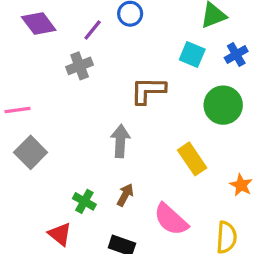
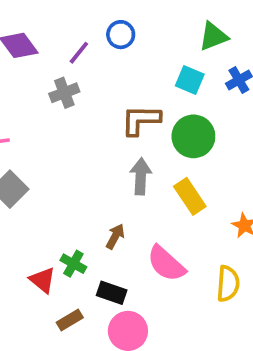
green circle: (223, 105) -> (193, 136), moved
gray arrow: (120, 141) -> (141, 176), moved
green cross: (84, 201) -> (73, 264), moved

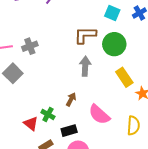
gray cross: (64, 93) -> (30, 46), moved
yellow rectangle: (190, 196) -> (124, 77), moved
black rectangle: (112, 293) -> (69, 131), turned -35

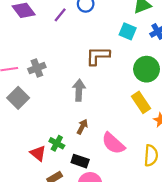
green circle: (114, 44) -> (147, 69), moved
gray arrow: (85, 66) -> (79, 90), moved
black rectangle: (69, 131) -> (80, 161), turned 35

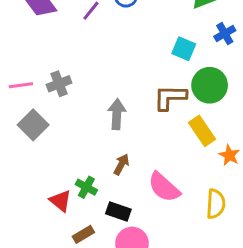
cyan square: (128, 31) -> (184, 49), moved
brown L-shape: (98, 56) -> (170, 97), moved

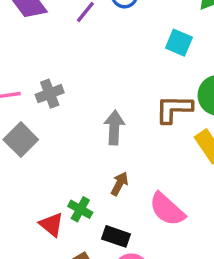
cyan square: (184, 49) -> (179, 43), moved

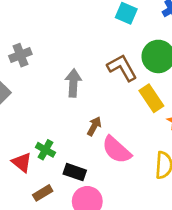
brown L-shape: (174, 109) -> (122, 68), turned 60
brown arrow: (119, 184) -> (94, 126), moved

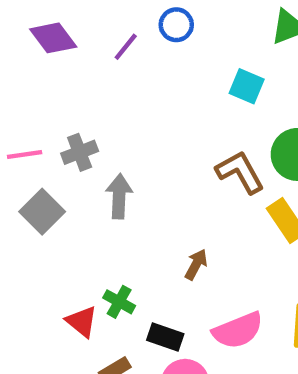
gray arrow: (73, 83) -> (119, 196), moved
pink semicircle: (117, 150) -> (238, 330), moved, turned -64

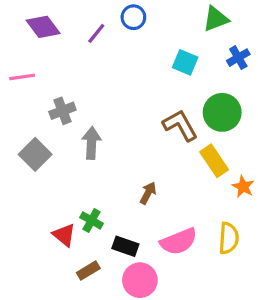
pink line: (25, 154) -> (22, 77), moved

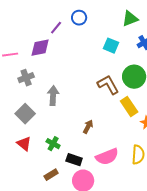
purple diamond: (43, 27) -> (40, 48), moved, turned -65
gray cross: (62, 111) -> (26, 78), moved
gray square: (35, 154) -> (25, 114), moved
red triangle: (64, 235) -> (24, 144), moved

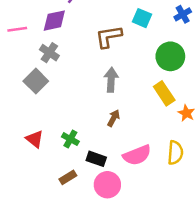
gray cross: (26, 78) -> (49, 53), moved, turned -35
brown L-shape: (108, 85) -> (109, 37), moved, turned -70
gray arrow: (53, 96) -> (111, 80), moved
gray square: (25, 114) -> (36, 81), moved

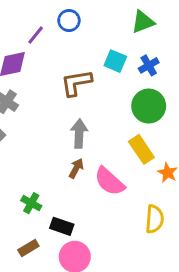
blue cross: (183, 14) -> (149, 65), moved
brown arrow: (114, 118) -> (76, 168), moved
pink semicircle: (137, 155) -> (110, 181), moved, turned 64

